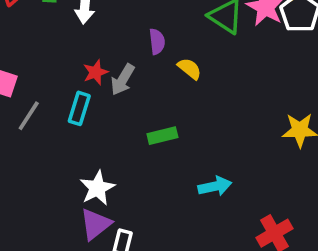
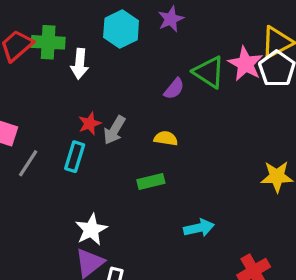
purple semicircle: (157, 42) -> (174, 89), moved, turned 45
yellow semicircle: (190, 69) -> (166, 138), moved, turned -30

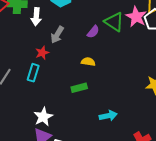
gray arrow: (114, 130) -> (57, 35), moved

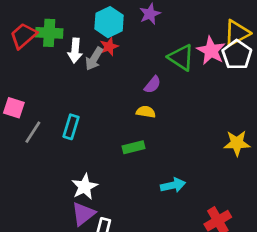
purple semicircle: (93, 32) -> (153, 85), moved
gray arrow: (57, 35) -> (94, 59), moved
red star: (42, 53) -> (109, 47), moved

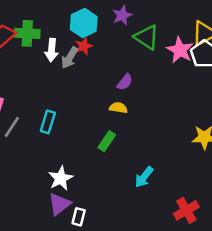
green triangle: (181, 57) -> (147, 37), moved
green rectangle: (134, 147) -> (107, 141), turned -42
cyan arrow: (173, 185) -> (144, 177), turned 140

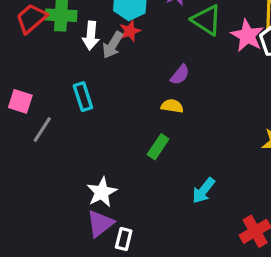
cyan rectangle: (48, 122) -> (83, 97), moved, turned -35

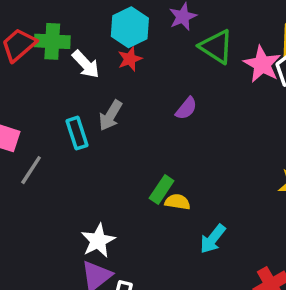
white arrow: (91, 36) -> (86, 64), turned -48
gray arrow: (113, 45) -> (110, 115), moved
yellow semicircle: (172, 106) -> (177, 202), moved

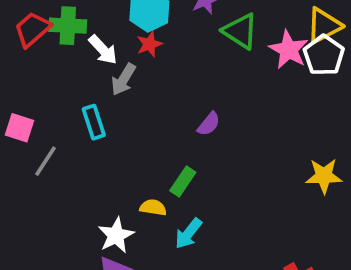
purple semicircle: (186, 108) -> (209, 124), moved
gray arrow: (110, 115) -> (123, 79), moved
yellow semicircle: (177, 202) -> (153, 207), moved
cyan arrow: (213, 239) -> (188, 233), moved

